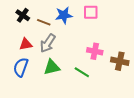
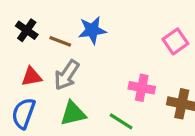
pink square: (91, 12) -> (175, 41), moved, turned -35

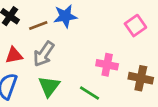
brown line: (60, 41) -> (38, 26), turned -42
green triangle: (73, 113) -> (49, 86), turned -40

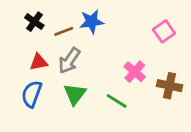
pink cross: (107, 65) -> (135, 72), turned 30

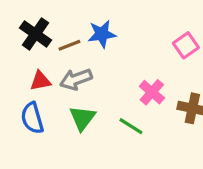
black cross: (34, 22) -> (36, 34), size x1.4
gray arrow: (69, 61) -> (76, 79), turned 36
blue semicircle: (32, 94) -> (32, 118), turned -36

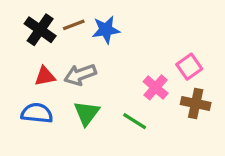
brown line: (69, 45) -> (74, 25), moved
pink square: (186, 45) -> (189, 67), moved
blue semicircle: (32, 118) -> (37, 113), turned 112

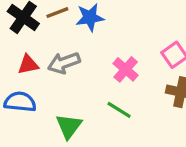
pink cross: (156, 87) -> (126, 69), moved
green triangle: (87, 113) -> (69, 126), moved

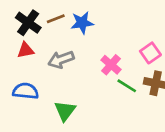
red triangle: (28, 65) -> (26, 50), moved
green line: (119, 110) -> (127, 86), moved

